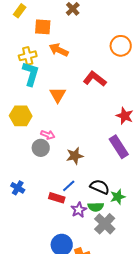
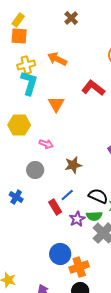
orange square: (43, 27) -> (19, 36), moved
gray circle: (41, 148) -> (35, 170), moved
red rectangle: (57, 198) -> (55, 207), turned 42

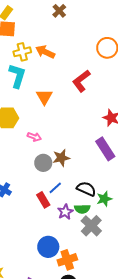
yellow cross: (26, 65) -> (22, 52), moved
red L-shape: (93, 88) -> (81, 81), turned -75
gray circle: (35, 170) -> (43, 163), moved

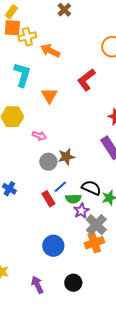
yellow cross: (22, 52) -> (27, 37), moved
green semicircle: (82, 209) -> (73, 199), moved
purple star: (65, 212) -> (81, 211), moved
orange cross: (67, 260) -> (94, 243), moved

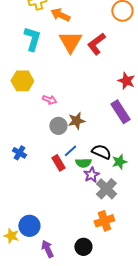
orange triangle: (49, 96) -> (70, 42), moved, size x1.4
orange cross: (94, 243) -> (104, 221), moved
blue circle: (53, 246) -> (29, 226), moved

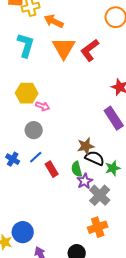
yellow hexagon: (22, 81) -> (27, 93), moved
brown star: (76, 121) -> (86, 146), moved
gray circle: (58, 126) -> (34, 130), moved
blue line: (70, 151) -> (36, 157), moved
green semicircle: (83, 163) -> (77, 169), turned 77

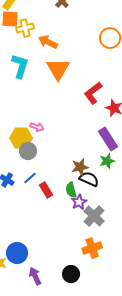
red L-shape: (90, 50) -> (93, 93), moved
yellow hexagon: (27, 93) -> (21, 138), moved
green star: (113, 168) -> (107, 161), moved

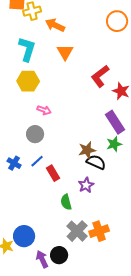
orange triangle: (58, 69) -> (65, 52), size x0.7
yellow hexagon: (21, 138) -> (28, 81), moved
green semicircle: (71, 190) -> (66, 202), moved
gray cross: (94, 216) -> (77, 231), moved
black circle: (71, 274) -> (59, 255), moved

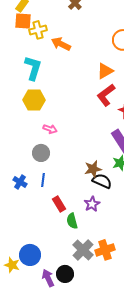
orange triangle: (65, 52) -> (105, 71), moved, turned 30
blue line: (37, 161) -> (43, 180), turned -40
red rectangle: (53, 173) -> (59, 204), moved

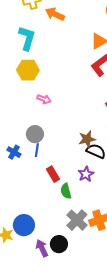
gray circle: (41, 153) -> (35, 134), moved

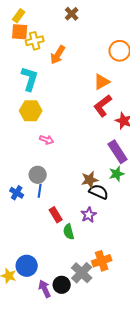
orange arrow: (55, 14) -> (58, 55), turned -84
gray cross: (77, 220) -> (82, 273), moved

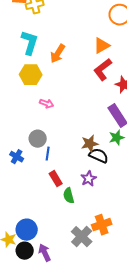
orange arrow: (58, 55) -> (58, 54), moved
blue line: (40, 191) -> (48, 154), moved
black circle: (62, 285) -> (25, 251), moved

